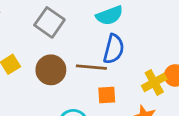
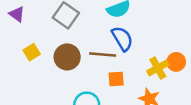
blue semicircle: (114, 49) -> (122, 39), turned -45

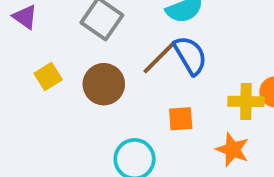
brown line: (103, 55) -> (160, 57), moved, turned -50
yellow cross: (158, 68) -> (246, 101), turned 30

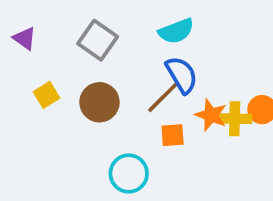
brown line: (160, 57) -> (163, 97), moved
orange star: (233, 150) -> (211, 115), moved

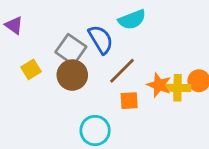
gray square: (98, 40) -> (71, 49), moved
blue semicircle: (182, 75) -> (101, 39), moved

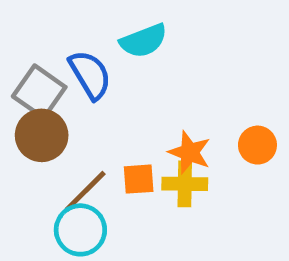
brown line: (122, 71) -> (85, 191), moved
yellow cross: (178, 88) -> (185, 184), moved

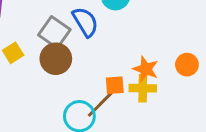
brown line: (85, 191) -> (100, 104), moved

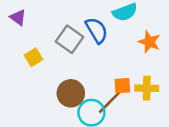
brown circle: (56, 59) -> (71, 93), moved
orange star: (146, 69) -> (149, 42), moved

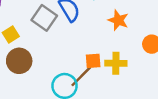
brown circle: (71, 93) -> (19, 61), moved

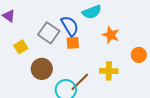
brown circle: (19, 61) -> (42, 69), moved
orange square: (93, 61) -> (73, 43), moved

